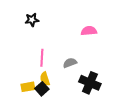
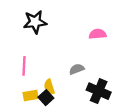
black star: (32, 20) -> (35, 22), size x1.5
pink line: (42, 58) -> (24, 66), moved

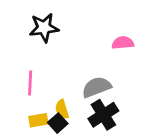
gray semicircle: (77, 69) -> (97, 87), size x1.5
black cross: (99, 91) -> (103, 115), moved, turned 35

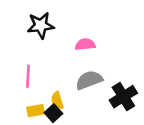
pink semicircle: (123, 43) -> (85, 44), moved
black cross: (103, 115) -> (123, 97), moved

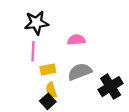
pink line: (28, 76) -> (33, 51), moved
yellow rectangle: (36, 111) -> (48, 69), moved

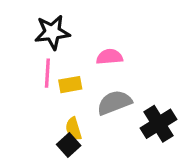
yellow rectangle: (48, 69) -> (70, 85), moved

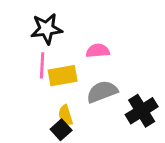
yellow rectangle: (70, 85) -> (63, 76), size x1.4

